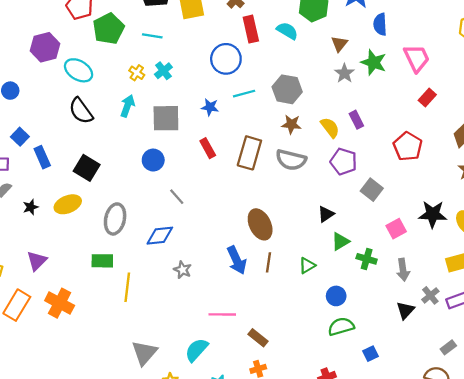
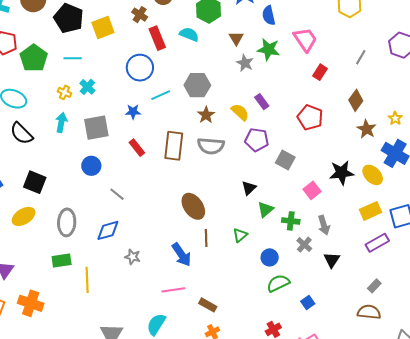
brown star: (291, 124) -> (206, 115), turned -30
blue arrow: (237, 260) -> (182, 255), moved
gray cross: (430, 295) -> (304, 245), moved

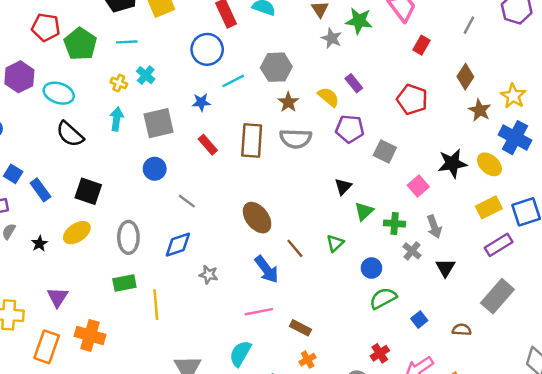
yellow star: (395, 118) -> (513, 96), size x1.5
brown ellipse: (193, 206) -> (257, 218), moved
brown line: (206, 238) -> (295, 248), turned -36
gray rectangle: (374, 286) -> (497, 296), size x2.0
brown semicircle: (369, 312) -> (462, 330), moved, size x0.7

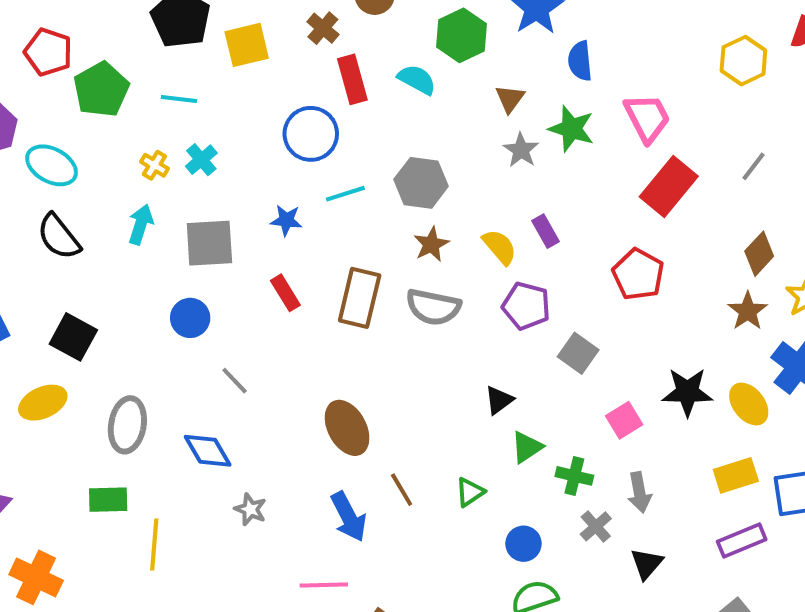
red rectangle: (421, 45) -> (669, 186), size x1.8
brown diamond: (465, 77) -> (759, 254), moved
blue diamond: (178, 245) -> (208, 451), turned 68

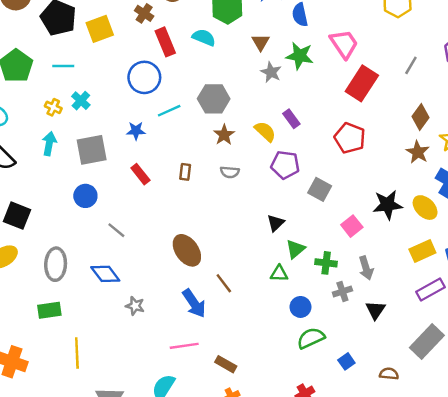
brown rectangle: (360, 298) -> (185, 172), size x0.5
gray semicircle: (433, 307) -> (230, 172), size x0.6
green triangle: (470, 492) -> (279, 274), moved, turned 42
gray cross: (596, 526) -> (342, 292), turned 30
yellow line: (154, 544) -> (77, 353), moved

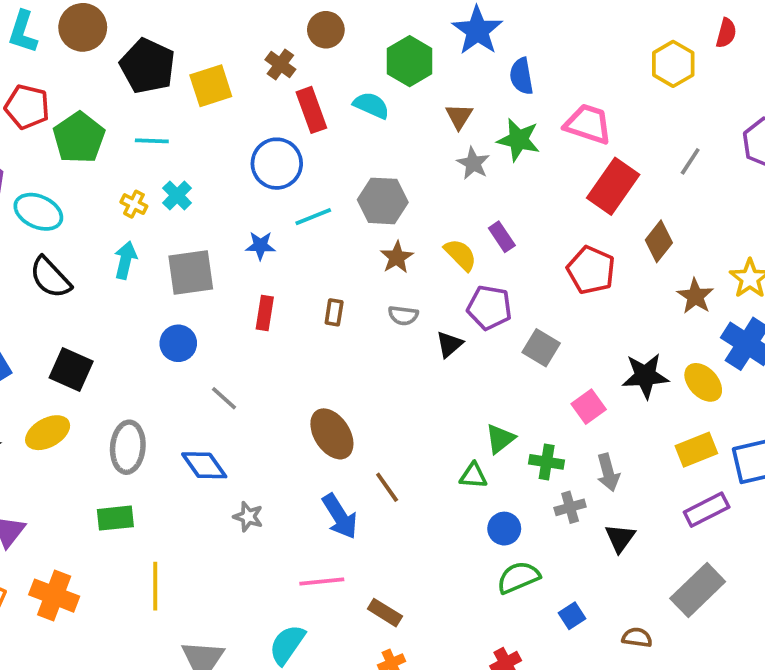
pink trapezoid: (344, 44) -> (588, 124), turned -40
brown diamond: (421, 117) -> (659, 241), moved
red rectangle: (140, 174) -> (265, 313), turned 45
black triangle: (276, 223) -> (449, 344), moved

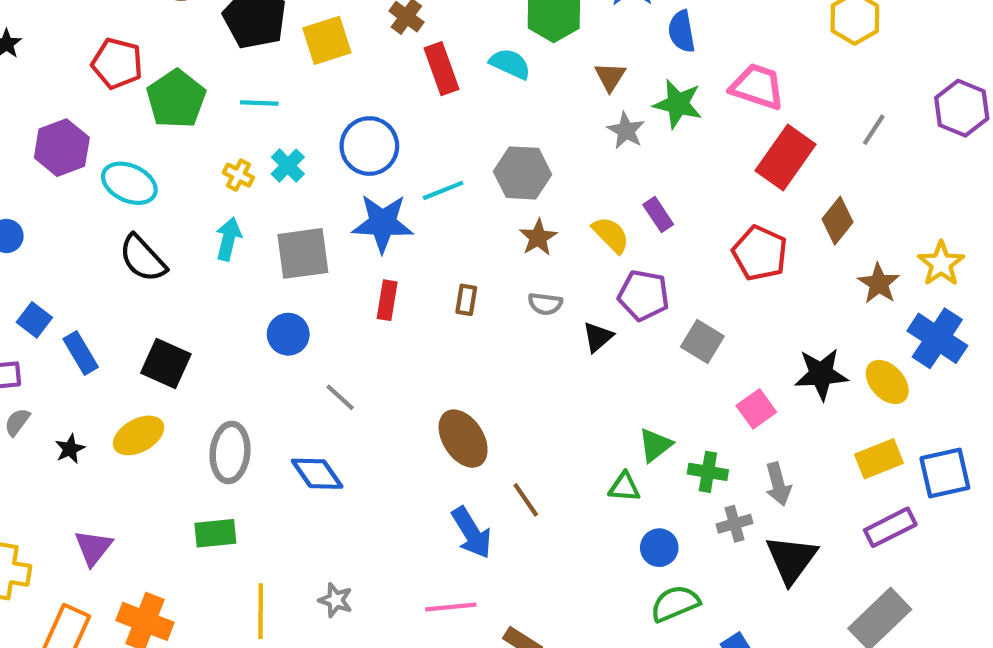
blue circle: (277, 164) -> (369, 146), moved
blue star: (260, 246) -> (383, 223), size x1.8
gray star: (248, 517) -> (336, 600), moved
black triangle: (620, 538) -> (791, 559), size x1.5

